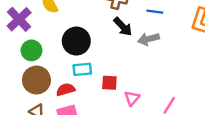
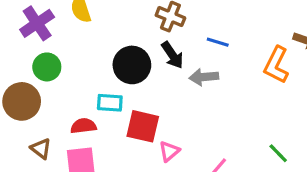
black circle: (76, 41) -> (132, 65), moved
brown circle: (36, 80) -> (22, 101), moved
red square: (109, 83) -> (143, 126), size x1.5

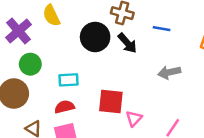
black circle: (132, 65) -> (95, 37), moved
gray arrow: (204, 77) -> (169, 72), moved
cyan rectangle: (110, 103) -> (68, 80), moved

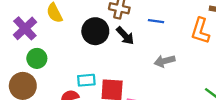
cyan rectangle: (68, 80) -> (86, 80), moved

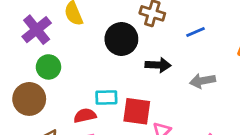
blue line: (156, 21) -> (195, 32), turned -35
black arrow: (125, 36) -> (158, 65), moved, turned -48

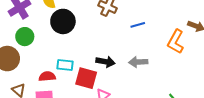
black circle: (121, 39) -> (63, 21), moved
black arrow: (158, 65) -> (105, 62), moved

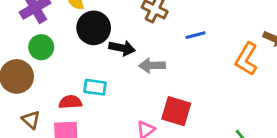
black arrow: (105, 62) -> (122, 48), moved
gray arrow: (138, 62) -> (152, 65), moved
red square: (86, 78) -> (176, 111), moved

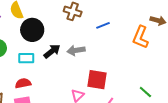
black arrow: (122, 48) -> (52, 51), moved, turned -42
cyan rectangle: (95, 87) -> (26, 58), moved

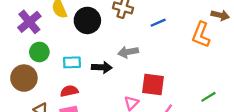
black circle: (32, 30) -> (87, 20), moved
black arrow: (52, 51) -> (102, 67), moved, turned 42
green line: (145, 92) -> (208, 97), turned -72

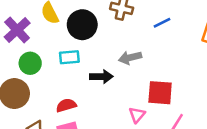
cyan rectangle: (72, 62) -> (69, 57), moved

